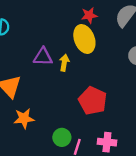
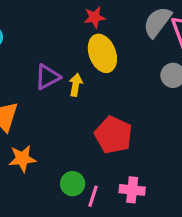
red star: (89, 15) -> (95, 17), moved
purple triangle: (43, 57) -> (47, 77), turned -30

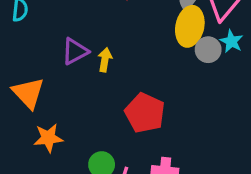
yellow ellipse: (102, 53) -> (190, 26), moved, turned 33

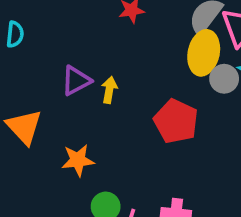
red pentagon: (145, 113) -> (176, 121), moved
orange star: (48, 138) -> (78, 160), moved

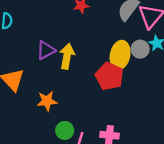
yellow ellipse: (204, 53) -> (120, 55), moved
yellow arrow: (109, 90) -> (67, 56), size x1.5

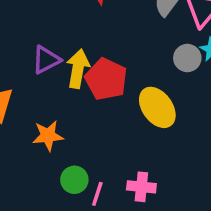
yellow ellipse: (120, 55) -> (157, 107), moved, turned -48
red pentagon: (109, 76) -> (106, 79), moved

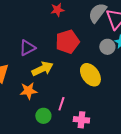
yellow arrow: (78, 69) -> (42, 69), moved, turned 55
red pentagon: (106, 79) -> (67, 42), moved, turned 30
pink line: (97, 194) -> (61, 104), moved

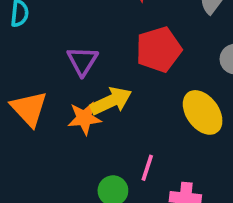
purple triangle: (27, 48) -> (82, 61), turned -30
orange star: (28, 91) -> (84, 118), moved

